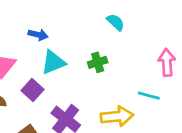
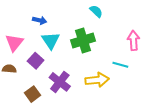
cyan triangle: (53, 62) -> (51, 41), turned -42
green cross: (98, 62) -> (83, 41), size x1.6

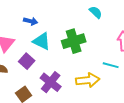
cyan semicircle: (96, 11) -> (96, 12), moved
cyan triangle: (51, 41) -> (42, 41), turned -30

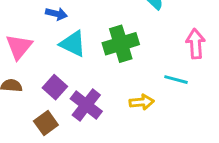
purple square: (27, 61) -> (55, 87), moved
yellow arrow: (88, 80) -> (142, 102), size x0.7

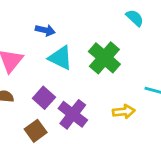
green cross: (121, 44) -> (104, 58), turned -32

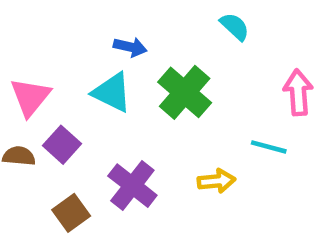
blue arrow: (45, 30) -> (130, 47), moved
purple square: (44, 98) -> (62, 145), moved

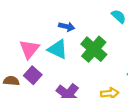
pink triangle: (30, 97) -> (29, 49), moved

